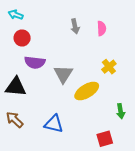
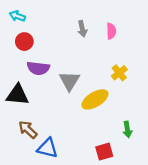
green arrow: (121, 111) -> (127, 130), moved
brown arrow: (15, 120) -> (28, 130), moved
blue triangle: (54, 124) -> (47, 148), moved
red square: (105, 139) -> (104, 152), moved

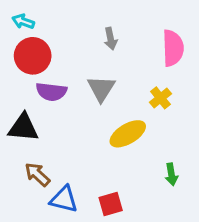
pink semicircle: (111, 31) -> (173, 48), moved, size x1.6
red circle: (24, 42) -> (33, 56), size x1.5
gray triangle: (69, 81) -> (101, 89), moved
red square: (104, 152) -> (111, 204), moved

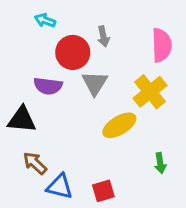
cyan arrow: (23, 22) -> (45, 20), moved
red circle: (33, 56) -> (73, 52), moved
yellow cross: (160, 98) -> (150, 92), size x1.6

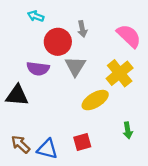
pink semicircle: (162, 45) -> (129, 36), turned -44
brown arrow: (35, 163) -> (21, 144), moved
red square: (103, 191) -> (82, 142), moved

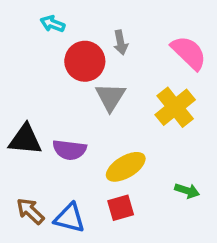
purple semicircle: (38, 69) -> (70, 150), moved
yellow ellipse: (95, 100) -> (126, 167), moved
green arrow: (128, 130) -> (187, 191), turned -63

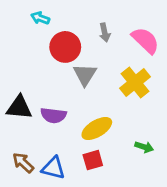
gray arrow: (121, 42) -> (105, 33), moved

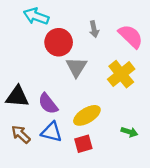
cyan arrow: (40, 18) -> (36, 16), size x1.5
purple semicircle: (53, 115) -> (48, 104), turned 45
brown arrow: (23, 163) -> (21, 134), moved
blue triangle: (53, 168) -> (52, 132), moved

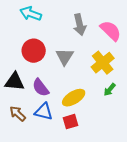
gray arrow: (94, 29) -> (80, 25), size x1.5
red circle: (59, 42) -> (34, 51), moved
green arrow: (129, 132) -> (110, 90), moved, turned 112

